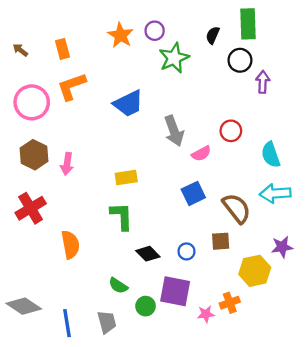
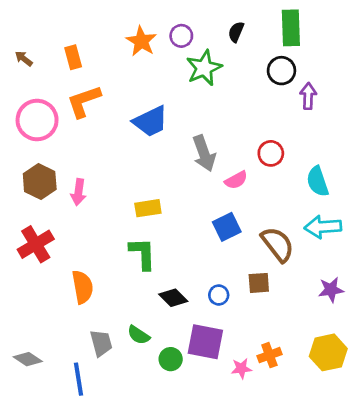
black semicircle: (213, 35) -> (236, 32), moved
yellow hexagon: (255, 271) -> (328, 352), moved
gray diamond: (24, 306) -> (28, 359), size x0.7
gray trapezoid: (107, 322) -> (101, 343), moved

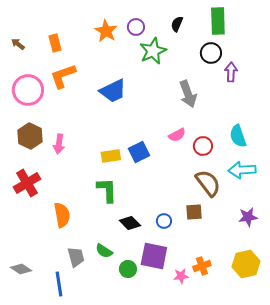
gray arrow: (204, 153) -> (188, 94), moved
red circle: (271, 153) -> (203, 146), moved
blue square: (227, 227) -> (139, 152), moved

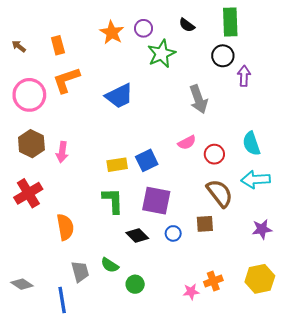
black semicircle: (177, 24) -> (187, 25), turned -77
purple square: (154, 256) -> (156, 201), moved

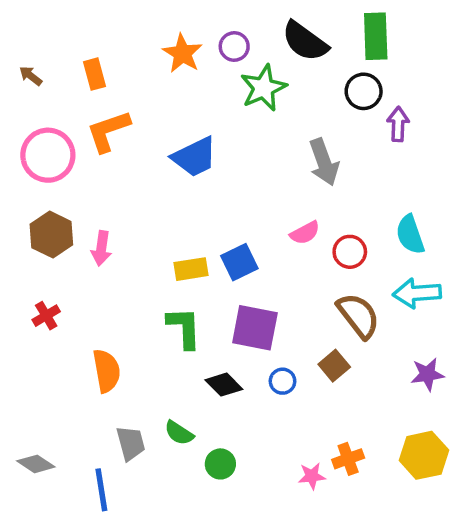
black semicircle: (187, 25) -> (305, 41), size x1.8
red cross: (28, 193) -> (46, 316), size x0.6
brown square: (205, 224) -> (334, 366), turned -36

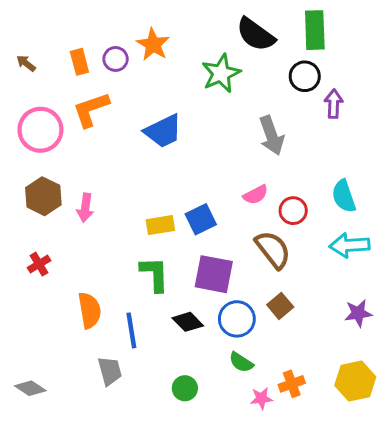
purple circle: (234, 46) -> (116, 59), moved
brown semicircle: (358, 316) -> (273, 250), moved
blue circle: (282, 381) -> (237, 319), size x1.6
green semicircle: (179, 433) -> (241, 362), moved
blue line: (101, 490) -> (131, 330), moved

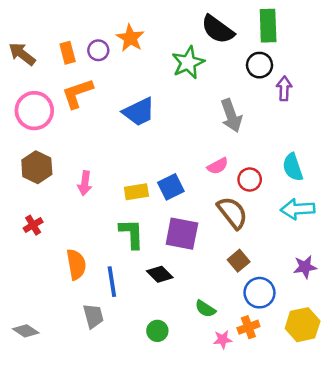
brown arrow: (26, 63) -> (22, 54), size x1.6
pink arrow: (85, 208) -> (85, 183), moved
blue circle: (237, 319) -> (259, 293), moved

